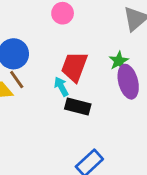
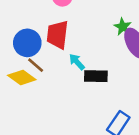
red trapezoid: (74, 67) -> (57, 35), moved

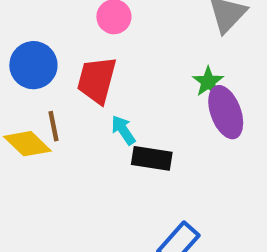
blue circle: (27, 43) -> (33, 65), moved
brown line: (36, 65) -> (53, 126), turned 30

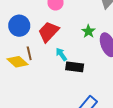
red trapezoid: (97, 80) -> (48, 32), turned 30
green star: (208, 82) -> (88, 31), moved

